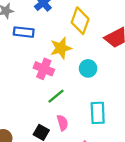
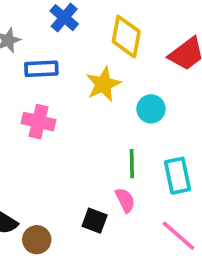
pink cross: (44, 69) -> (39, 122), moved
green line: (56, 96) -> (132, 164), moved, turned -42

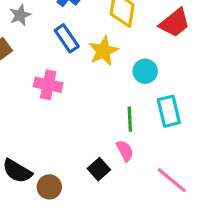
blue rectangle: (41, 69) -> (67, 38), moved, turned 60
cyan rectangle: (177, 176) -> (169, 111), moved
black square: (95, 221) -> (99, 169), turned 30

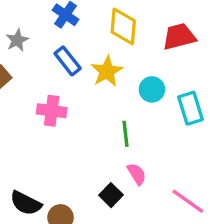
red trapezoid: (175, 23) -> (179, 37), turned -152
cyan rectangle: (169, 111) -> (190, 108), moved
green line: (130, 119) -> (126, 134), moved

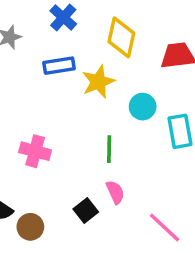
blue rectangle: (68, 61) -> (59, 66), turned -68
pink cross: (52, 111) -> (35, 151), moved

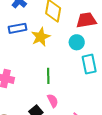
cyan circle: (143, 107) -> (77, 42), moved

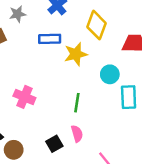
cyan circle: (77, 42) -> (110, 74), moved

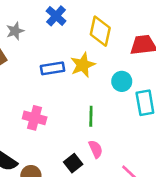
blue rectangle: (50, 39) -> (52, 68), moved

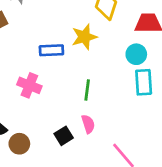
blue rectangle: (52, 68) -> (51, 50), moved
cyan circle: (122, 81) -> (136, 54), moved

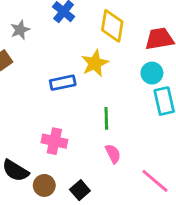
pink cross: (29, 85) -> (54, 141), moved
black square: (64, 136) -> (80, 190), moved

